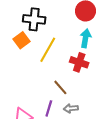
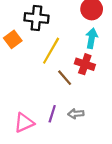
orange square: (22, 40) -> (13, 39), moved
brown line: (60, 87) -> (65, 78), moved

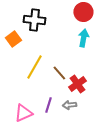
yellow line: (51, 51) -> (34, 67), moved
red cross: (85, 64) -> (77, 84), moved, turned 36

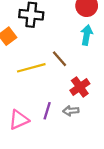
yellow line: (34, 67) -> (31, 68), turned 45
brown line: (59, 73) -> (60, 59), moved

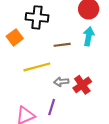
brown line: (60, 59) -> (62, 45), moved, turned -56
gray arrow: (71, 111) -> (61, 82), moved

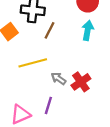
brown line: (62, 45) -> (50, 30), moved, turned -56
gray arrow: (61, 82) -> (59, 79), turned 40

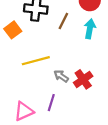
brown line: (50, 30) -> (63, 21), moved

